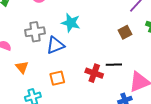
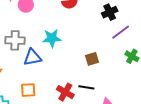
cyan star: (71, 23) -> (52, 38), turned -30
brown square: (125, 32) -> (92, 59), moved

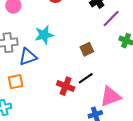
black line: (86, 87) -> (86, 78), turned -35
orange square: (28, 90) -> (16, 82), moved

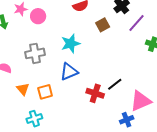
brown square: (87, 49) -> (103, 25), moved
blue triangle: (28, 57) -> (69, 72), moved

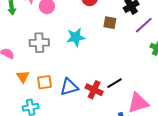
brown square: (103, 25) -> (110, 23), turned 32
blue triangle: (69, 72) -> (69, 87), moved

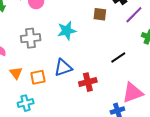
black line: (115, 83) -> (118, 57), moved
blue triangle: (69, 87) -> (63, 68), moved
red cross: (94, 90) -> (88, 82), turned -36

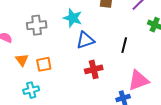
cyan star: (67, 31) -> (73, 18), turned 30
black line: (118, 57) -> (124, 45), turned -42
blue triangle: (63, 68) -> (85, 40), moved

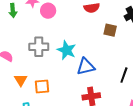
cyan star: (73, 18) -> (67, 50), moved

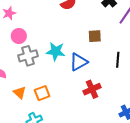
pink circle: (48, 11) -> (19, 36), moved
brown square: (110, 30) -> (95, 36), moved

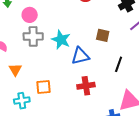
orange square: (42, 93) -> (44, 87), moved

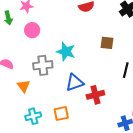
gray cross: (33, 36) -> (43, 65), moved
blue triangle: (80, 56) -> (75, 83), moved
orange square: (44, 87) -> (61, 113), moved

